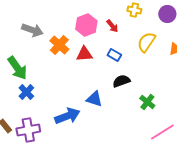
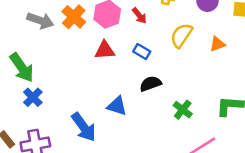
orange cross: (59, 45) -> (74, 17), moved
blue arrow: (67, 116) -> (84, 127), turned 75

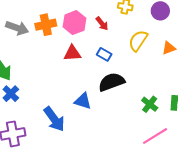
orange cross: (74, 17) -> (46, 25), turned 36
black semicircle: (150, 84) -> (112, 82), size x1.4
green cross: (183, 110) -> (150, 104), moved

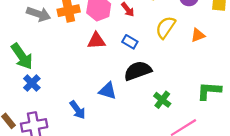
green cross: (150, 104) -> (162, 100), moved
blue arrow: (54, 119) -> (78, 110), size x0.7

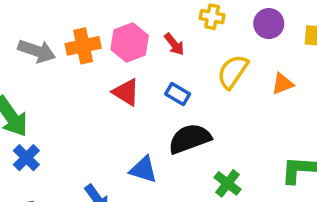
red triangle: (96, 41) -> (126, 92), turned 36

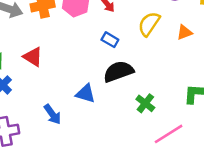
red triangle: (126, 92) -> (33, 57), moved

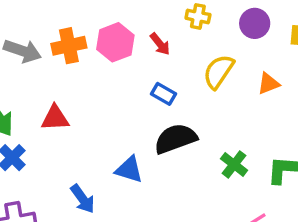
red triangle: (33, 57) -> (55, 118), turned -35
green cross: (145, 103) -> (234, 164), moved

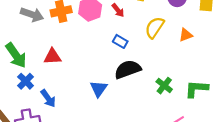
blue triangle: (129, 170) -> (99, 89), turned 48
blue arrow: (83, 199) -> (48, 98), moved

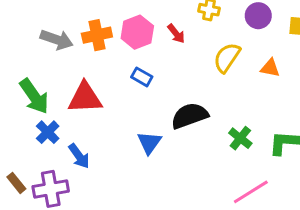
orange triangle: (186, 35) -> (270, 68), turned 32
blue rectangle: (120, 41) -> (142, 77), moved
red triangle: (52, 56) -> (85, 98), size x1.4

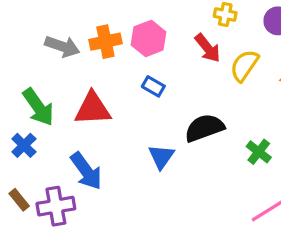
red arrow: (176, 34) -> (208, 48), moved, size x1.4
blue cross: (48, 132) -> (24, 145), moved
blue arrow: (79, 156) -> (86, 171), size x1.4

